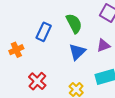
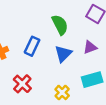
blue rectangle: (44, 32) -> (32, 46), moved

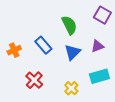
blue rectangle: (32, 46) -> (43, 45), turned -66

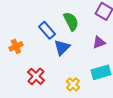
blue rectangle: (43, 45) -> (47, 30), moved
blue triangle: (72, 52) -> (62, 47), moved

